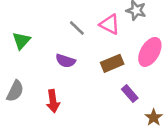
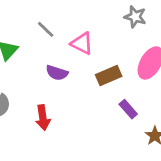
pink triangle: (110, 24) -> (82, 43), moved
gray line: (77, 28) -> (46, 29), moved

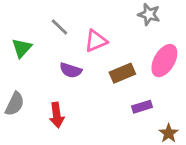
pink triangle: (82, 43) -> (96, 41), turned -50
purple rectangle: (128, 109) -> (142, 107), turned -66

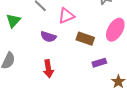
brown rectangle: (122, 73) -> (85, 39), turned 42
red arrow: (57, 115) -> (48, 69), moved

